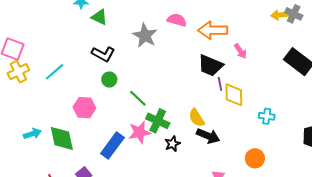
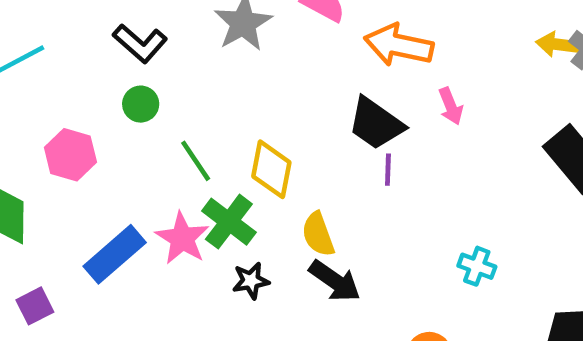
yellow diamond: (234, 95) -> (271, 169), moved
pink star: (140, 132) -> (182, 238), turned 30

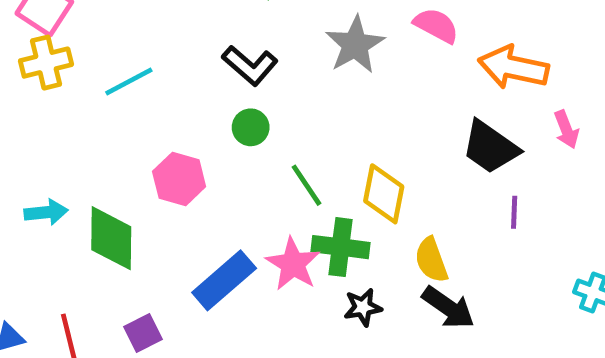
purple line: (388, 170) -> (514, 212), moved
green cross: (229, 222) -> (341, 247), turned -30

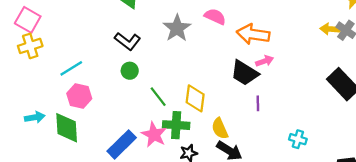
cyan line: (129, 81) -> (71, 68), moved
pink arrow: (566, 129) -> (265, 61), moved, turned -84
pink hexagon: (179, 179) -> (79, 96), moved

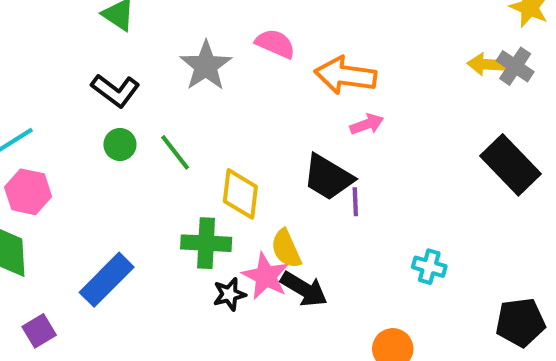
black trapezoid: (244, 73) -> (328, 177), moved
green line: (158, 97) -> (175, 152), moved
pink star: (154, 135) -> (266, 276), moved

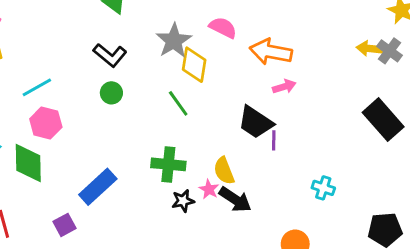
green line: (175, 152) -> (178, 103), moved
yellow diamond: (240, 194) -> (194, 65), moved
pink star: (266, 276) -> (209, 189), size x0.6
purple square: (39, 331) -> (65, 225), moved

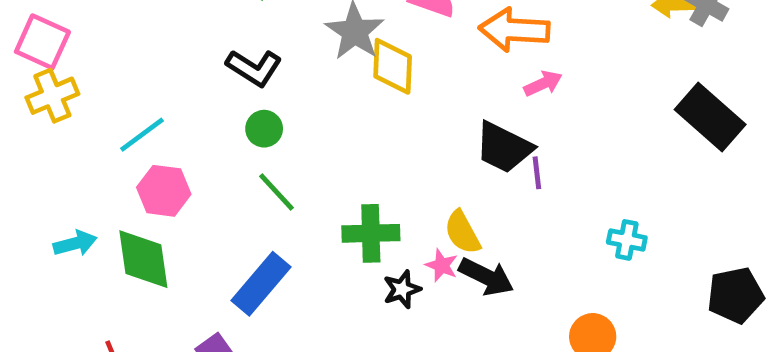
green line: (178, 103) -> (276, 192), moved

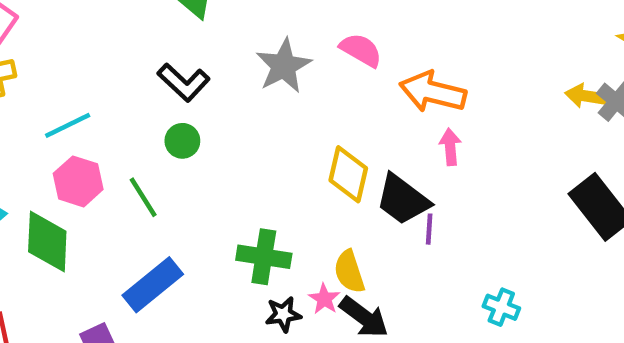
yellow diamond: (393, 66) -> (348, 174), moved
pink arrow: (543, 84) -> (450, 147), turned -81
green line: (276, 192) -> (143, 197), moved

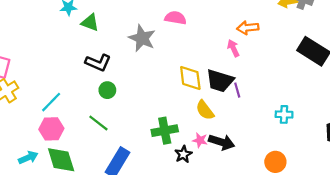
orange arrow: (433, 92) -> (248, 28), moved, size x0.7
pink hexagon: (78, 181) -> (51, 129), moved
yellow semicircle: (349, 272) -> (205, 110), moved

